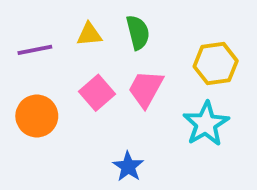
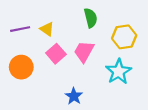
green semicircle: (138, 32) -> (91, 18), moved
yellow triangle: (89, 34) -> (47, 29), moved, turned 40

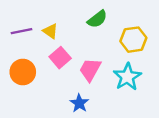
green semicircle: (91, 18) -> (97, 19), turned 66
pink trapezoid: (84, 51) -> (90, 70), moved

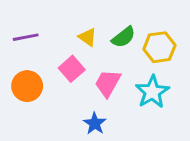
green semicircle: (97, 19) -> (124, 37), moved
yellow triangle: (50, 31) -> (88, 37), moved

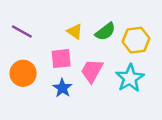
purple line: (26, 37) -> (22, 32), turned 40
pink square: (72, 69) -> (61, 59), turned 35
blue star: (95, 123) -> (62, 88), moved

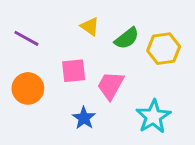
yellow triangle: (75, 32) -> (90, 26), moved
cyan star: (130, 78) -> (153, 116), moved
blue star: (62, 88) -> (84, 118), moved

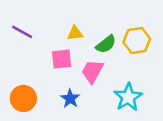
yellow triangle: (90, 26) -> (75, 33), moved, turned -42
green semicircle: (127, 38) -> (106, 44), moved
orange circle: (28, 88) -> (23, 98), moved

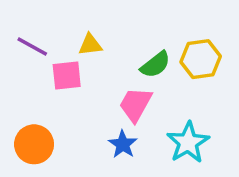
yellow triangle: (75, 33) -> (90, 45), moved
pink square: (62, 59) -> (67, 75), moved
blue star: (70, 98) -> (123, 144), moved

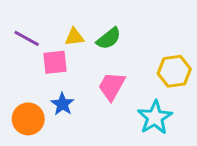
yellow hexagon: (201, 59) -> (174, 71), moved
green semicircle: (155, 65) -> (109, 38), moved
blue star: (123, 144) -> (62, 104), moved

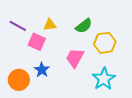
green semicircle: (109, 38) -> (84, 26), moved
pink square: (55, 62) -> (37, 42), turned 30
yellow hexagon: (174, 71) -> (105, 43), moved

